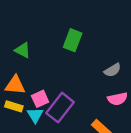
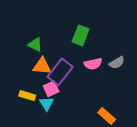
orange triangle: (15, 85) -> (42, 66), moved
pink semicircle: (117, 99) -> (93, 64), moved
purple rectangle: (60, 108) -> (60, 72), moved

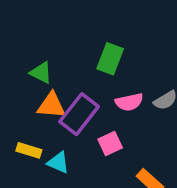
pink square: (51, 89) -> (110, 143), moved
cyan triangle: (47, 104) -> (58, 163), turned -35

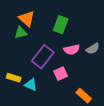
green triangle: (41, 73) -> (21, 33), turned -40
orange triangle: (51, 105) -> (27, 19), moved, turned 36

